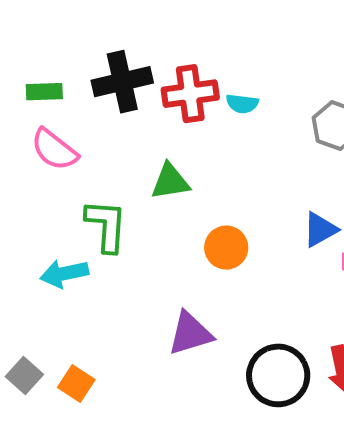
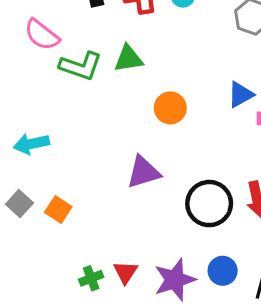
green L-shape: (106, 226) -> (81, 66), moved, turned 105
cyan arrow: (64, 274) -> (31, 144), moved

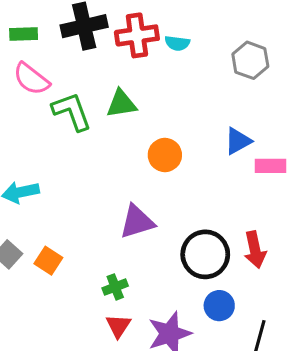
green L-shape: (81, 66) -> (72, 112), turned -129
blue circle: (223, 271) -> (219, 306), moved
green cross: (91, 278) -> (115, 287), moved

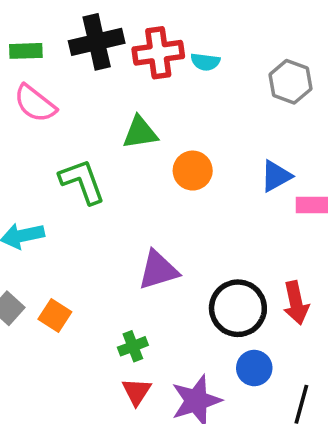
green L-shape: (72, 112) -> (82, 181), moved
orange circle: (165, 155) -> (193, 171), moved

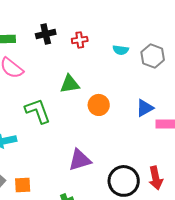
black cross: (97, 42) -> (46, 34), size x0.7
red cross: (158, 53) -> (80, 40), size x0.6
cyan semicircle: (205, 62) -> (121, 50), moved
orange square: (55, 315) -> (23, 185), turned -36

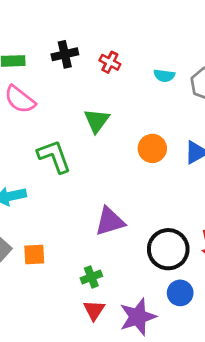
red cross: (80, 40) -> (110, 62), turned 35
green triangle: (70, 84) -> (97, 121), turned -45
orange circle: (99, 105) -> (152, 148), moved

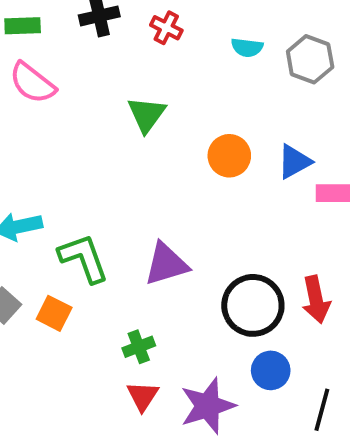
green L-shape: (54, 156) -> (84, 258), moved
orange square: (34, 254) -> (54, 313), turned 30

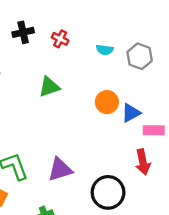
green triangle: (147, 114) -> (49, 87), turned 35
orange circle: (229, 156) -> (107, 102), moved
red arrow: (316, 300) -> (143, 162), moved

